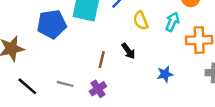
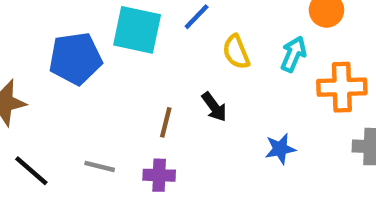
purple cross: (98, 89) -> (159, 175), turned 35

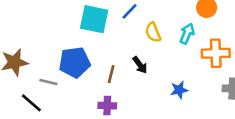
blue pentagon: (75, 58) -> (75, 62), moved
gray line: (100, 166) -> (48, 82), moved

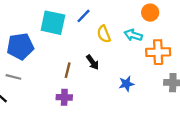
cyan arrow: (187, 34) -> (133, 35), turned -96
blue pentagon: (75, 62) -> (20, 46), moved

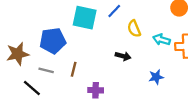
cyan arrow: (133, 35) -> (162, 40), moved
black arrow: (93, 62) -> (123, 56), turned -40
brown line: (68, 70) -> (74, 69), moved

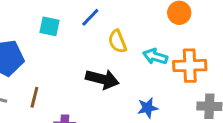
cyan square: (85, 18) -> (50, 26), size x0.6
black arrow: (123, 56) -> (102, 79), size x1.5

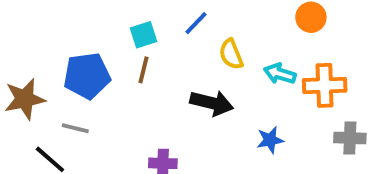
cyan square: (50, 26) -> (143, 35), turned -30
brown line: (34, 97) -> (143, 70), moved

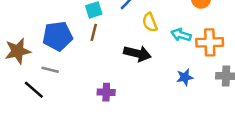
blue star: (270, 140) -> (185, 77), moved

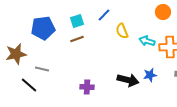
brown line: (94, 32) -> (77, 39), turned 56
blue pentagon: (58, 36) -> (43, 28), moved
black arrow: (137, 54) -> (128, 80), moved

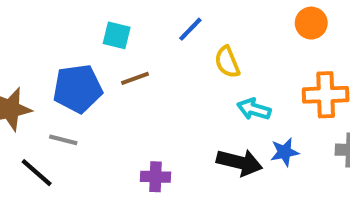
cyan square: (77, 21) -> (117, 35), moved, turned 32
blue pentagon: (43, 28) -> (78, 89), moved
cyan arrow: (147, 41) -> (254, 109), moved

